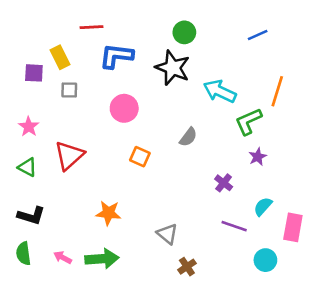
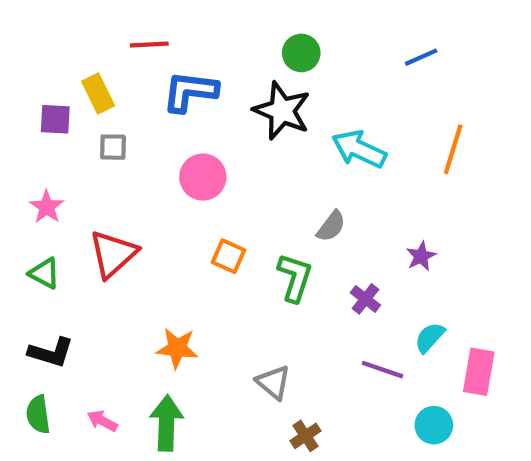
green L-shape: (248, 121) -> (295, 278), moved, turned 132
gray semicircle: (188, 137) -> (331, 226), moved
green arrow: (102, 259) -> (166, 423), turned -84

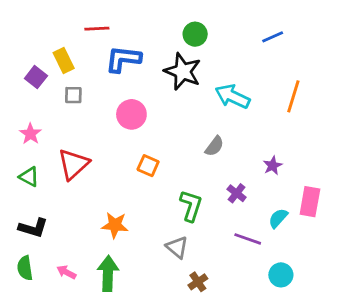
purple square: (55, 119) -> (36, 77), turned 35
green L-shape: (295, 278) -> (191, 206), moved
pink rectangle: (479, 372) -> (310, 202), moved

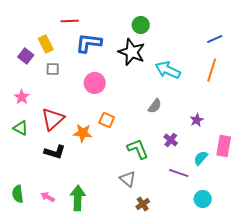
blue line: (273, 37) -> (215, 39), moved
green L-shape: (191, 206) -> (138, 149), turned -40
orange star: (115, 225) -> (83, 133), moved
black L-shape: (33, 228) -> (55, 152), moved

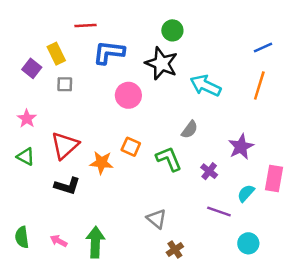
pink circle: (95, 83) -> (128, 95), moved
purple star: (197, 120) -> (241, 147), size x1.5
green L-shape: (138, 149) -> (169, 159), moved

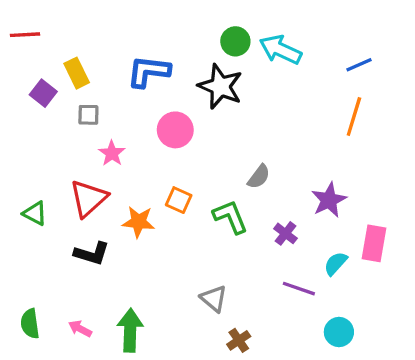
red line: (86, 26) -> (25, 35), moved
cyan arrow: (205, 85) -> (280, 50), moved
pink star: (27, 119) -> (112, 153), moved

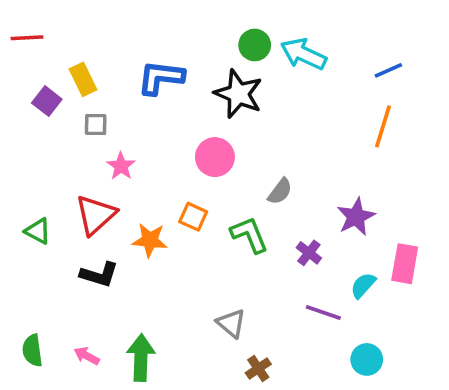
pink circle: (175, 130) -> (215, 157), moved

